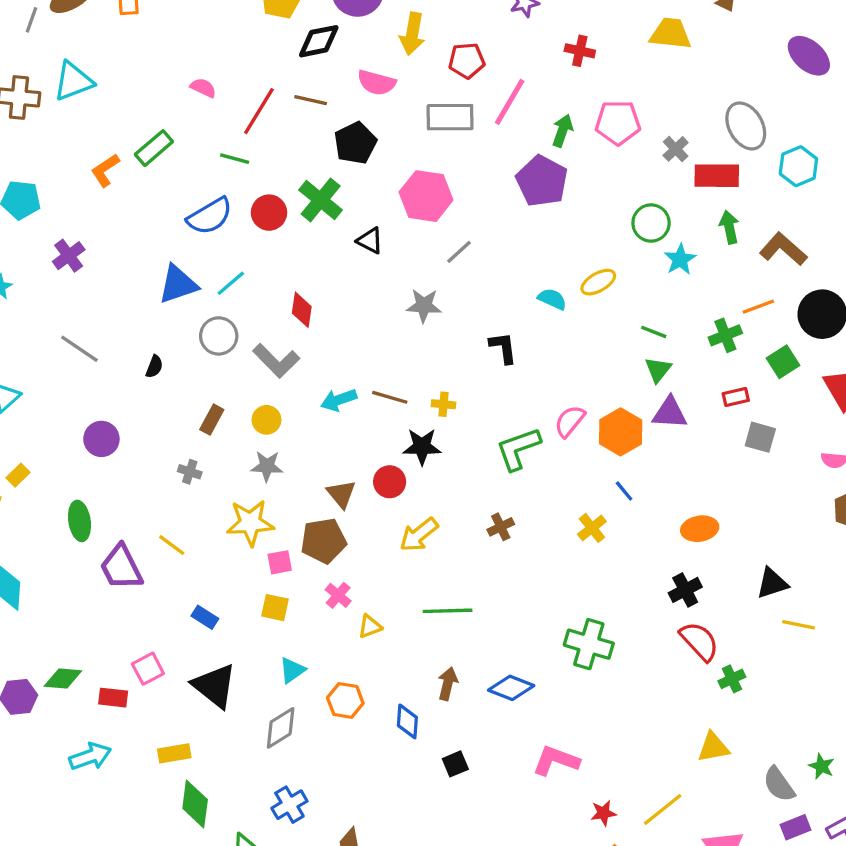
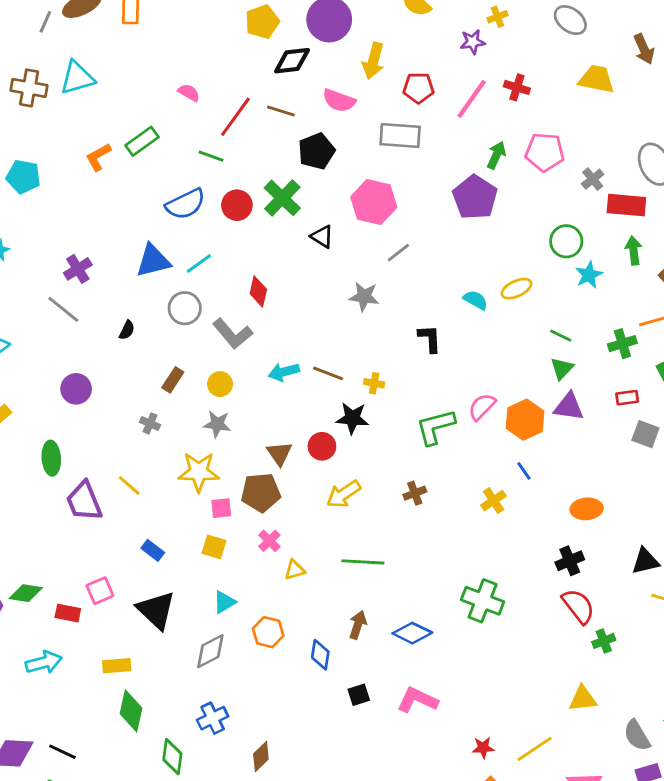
pink line: (510, 102) -> (472, 99), moved
purple cross: (69, 256) -> (78, 269), moved
pink L-shape: (556, 761) -> (417, 700), moved

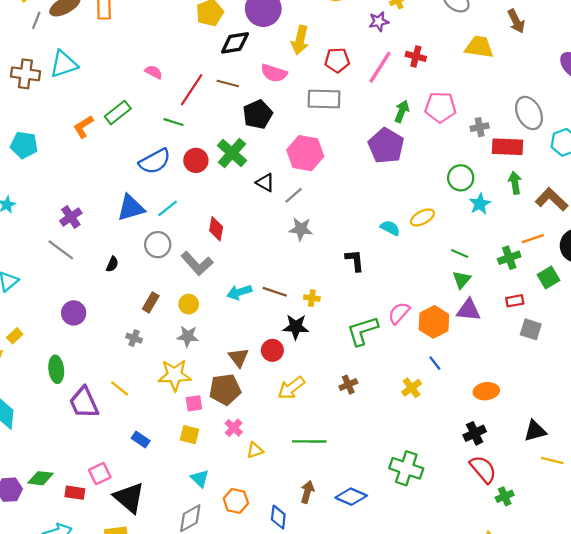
gray cross: (593, 179) -> (480, 127), turned 30
gray line: (398, 253) -> (294, 195), moved
cyan triangle: (224, 602) -> (200, 478), turned -42
black triangle: (156, 610) -> (129, 498), moved

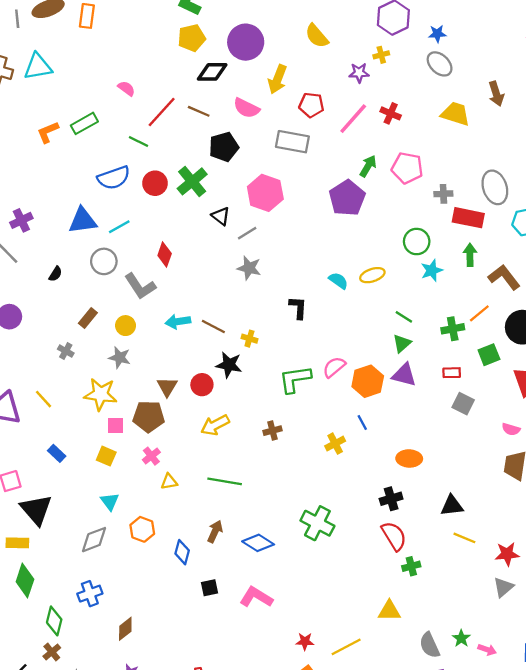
gray line: (36, 20) -> (17, 19), turned -36
orange line: (533, 239) -> (479, 313), turned -30

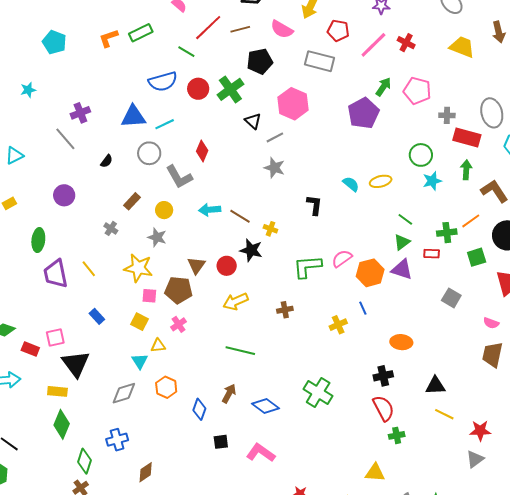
brown line: (199, 111) -> (240, 29), turned -42
red rectangle: (452, 373) -> (432, 254), moved
yellow triangle: (169, 482) -> (158, 346), moved

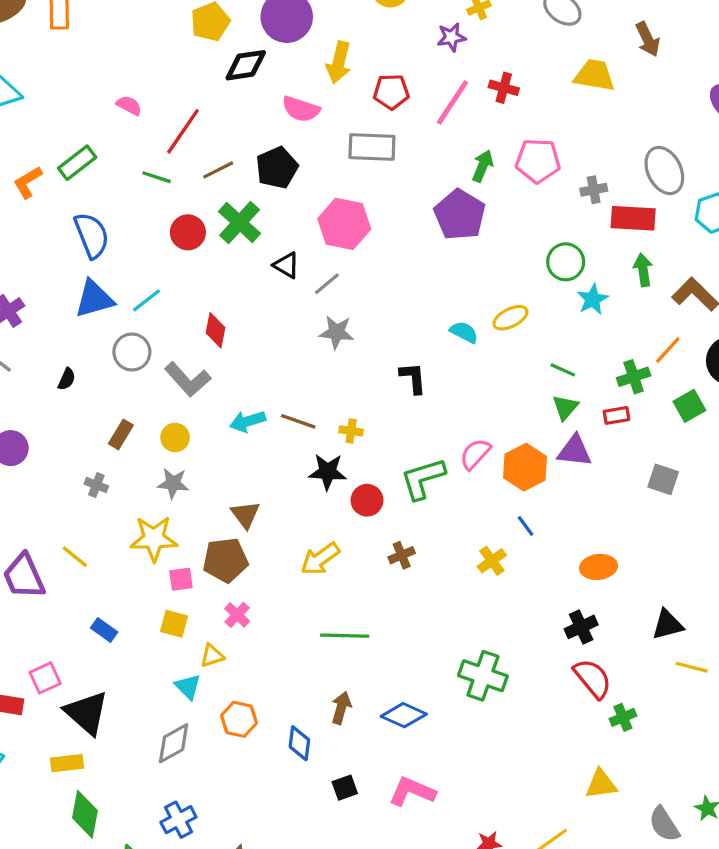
brown line: (240, 29) -> (218, 170), moved
blue semicircle: (163, 81) -> (92, 235), moved, turned -84
red circle: (227, 266) -> (367, 500), moved

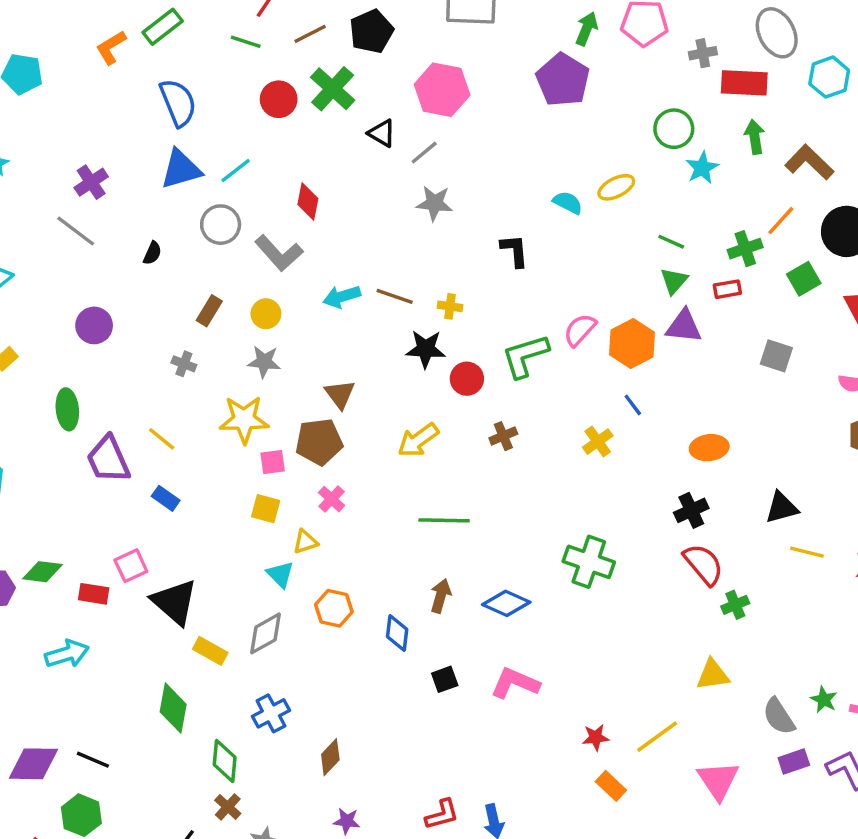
blue rectangle: (104, 630) -> (166, 498), moved
yellow rectangle: (67, 763) -> (210, 651), moved, turned 36

